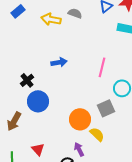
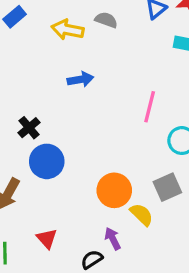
blue arrow: (59, 62) -> (80, 79), moved
gray square: (106, 108) -> (167, 187), moved

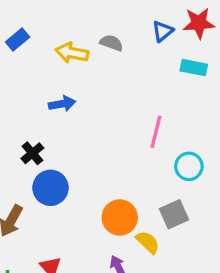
blue arrow: (80, 79) -> (62, 104), moved

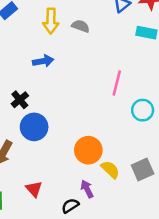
gray semicircle: (111, 43) -> (81, 26), moved
yellow arrow: (72, 53) -> (51, 21), turned -100
gray square: (174, 214) -> (143, 170), moved

